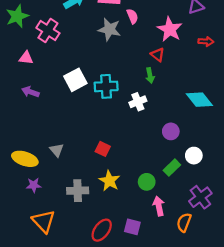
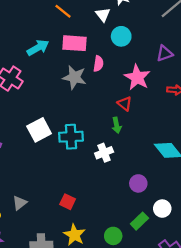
pink semicircle: (132, 16) -> (98, 64), turned 32
gray triangle: (57, 150) -> (20, 203), turned 32

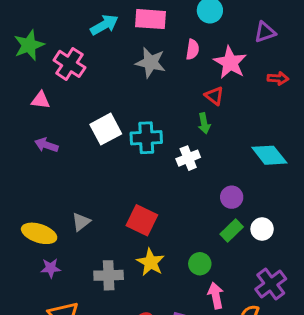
pink semicircle: (98, 64) -> (193, 49), moved
red square: (68, 202) -> (142, 220), size x1.5
green rectangle: (139, 221) -> (232, 230), moved

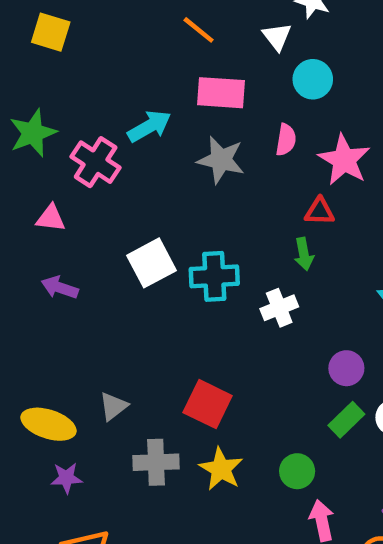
cyan arrow: (104, 25) -> (149, 126), moved
red triangle: (214, 96) -> (319, 211), turned -36
gray cross: (109, 275) -> (156, 462), moved

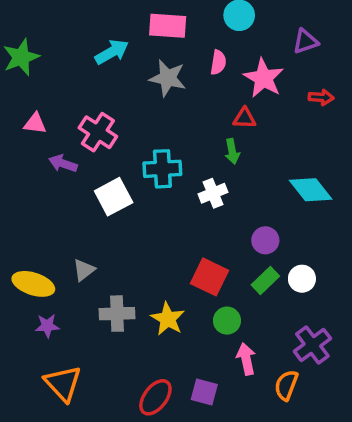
pink cross: (96, 162) -> (98, 132), moved
white square: (152, 263) -> (114, 197), moved
purple arrow: (60, 288) -> (63, 164), moved
red square: (208, 404) -> (210, 277), moved

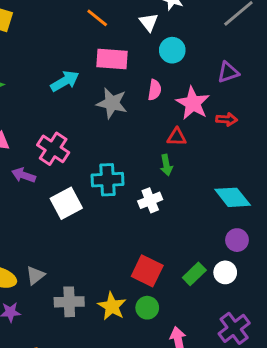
red arrow: (321, 97) -> (227, 119), moved
purple circle: (265, 240) -> (237, 240), moved
gray triangle: (84, 270) -> (35, 275), moved
green circle: (227, 321) -> (147, 308), moved

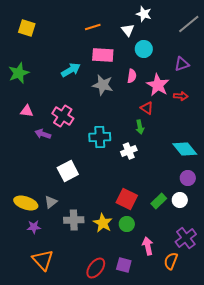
orange line: (97, 18) -> (93, 27), turned -56
red triangle: (177, 137) -> (147, 108), turned 32
white square: (66, 203) -> (68, 171), moved

